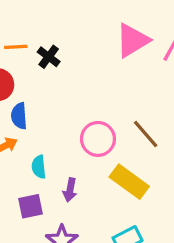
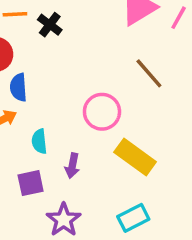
brown line: (146, 134) -> (149, 73), moved

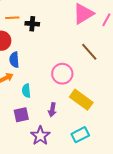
black cross: (50, 25) -> (32, 24), turned -32
purple arrow: (72, 166) -> (52, 110), moved

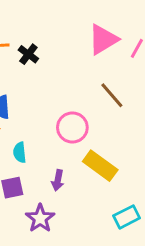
black cross: (32, 24) -> (28, 54), turned 32
cyan rectangle: (80, 135) -> (127, 217), moved

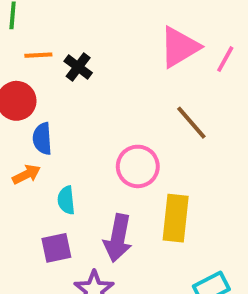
yellow rectangle: (100, 166) -> (176, 218), turned 60
purple arrow: (58, 180) -> (118, 238), size x1.6

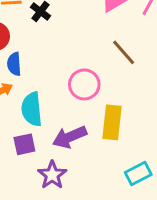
cyan semicircle: (66, 200) -> (32, 109), size x1.6
purple arrow: (118, 238) -> (70, 137), turned 56

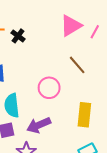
yellow rectangle: (112, 122) -> (84, 115), moved

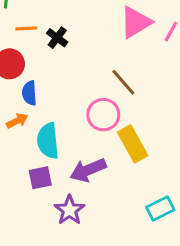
brown line: (77, 65) -> (123, 82), moved
yellow rectangle: (84, 115) -> (133, 144), moved, turned -35

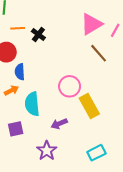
brown line: (123, 82) -> (99, 53), moved
purple arrow: (88, 170) -> (59, 124), size x0.7
purple square: (40, 178) -> (16, 129), moved
cyan rectangle: (160, 209) -> (96, 153), moved

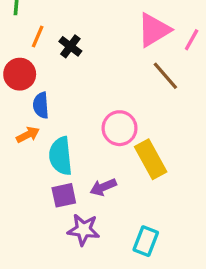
orange line: (18, 28) -> (38, 36), turned -64
purple square: (16, 129) -> (64, 195), moved
purple star: (47, 151) -> (83, 230), turned -30
cyan rectangle: (96, 153) -> (146, 241), moved, turned -42

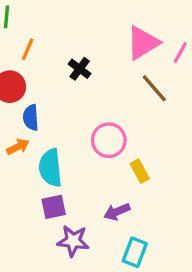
black cross: (70, 46) -> (80, 69), moved
yellow rectangle: (151, 159) -> (140, 171), size x0.6
purple arrow: (103, 187) -> (117, 212), moved

